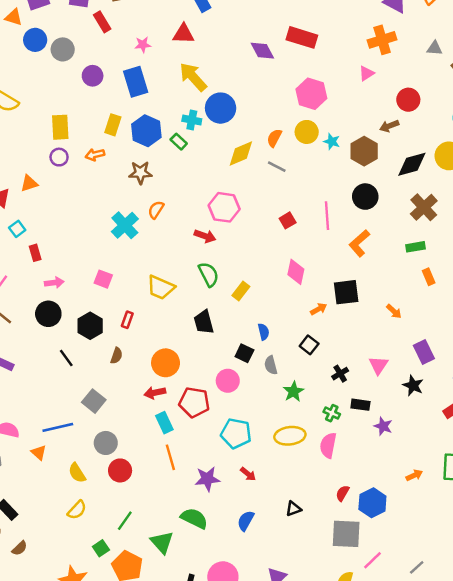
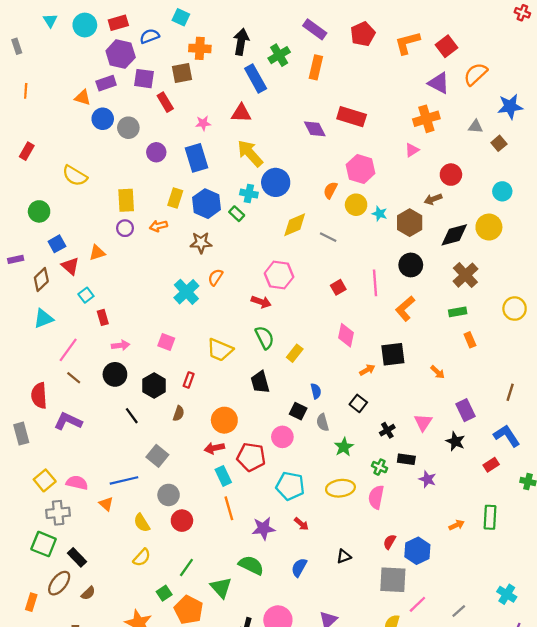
orange semicircle: (274, 138) -> (330, 190), moved

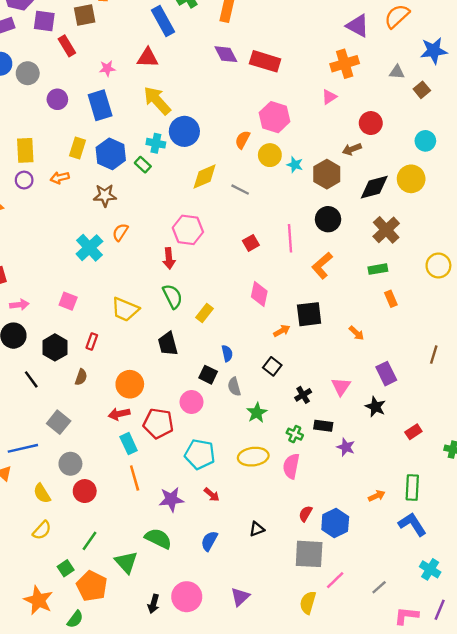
purple diamond: (315, 129) -> (226, 54), moved
red arrow: (261, 302) -> (169, 258), turned 66
blue L-shape: (507, 436) -> (412, 524), moved

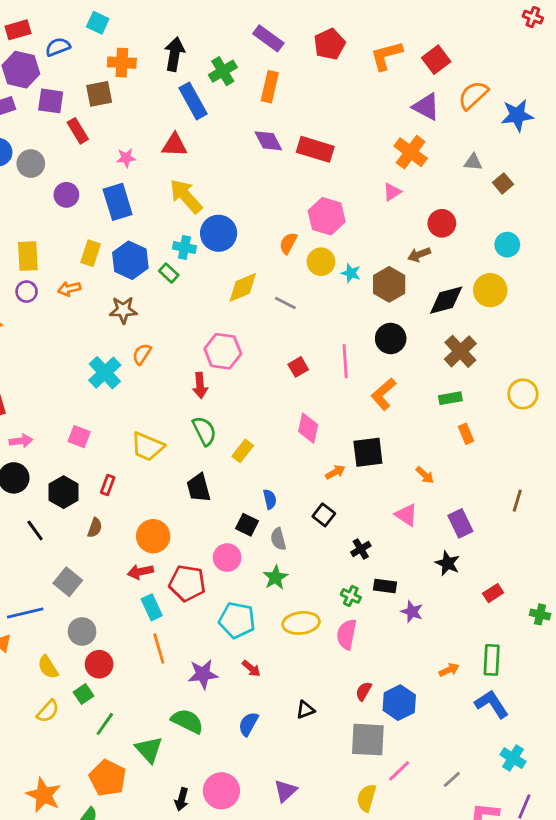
blue star: (434, 51) -> (517, 115), moved
orange cross: (345, 64) -> (411, 152), turned -36
pink triangle: (341, 387) -> (406, 515), moved, turned -30
green star: (257, 413) -> (275, 577), moved
green square: (66, 568) -> (83, 694), moved

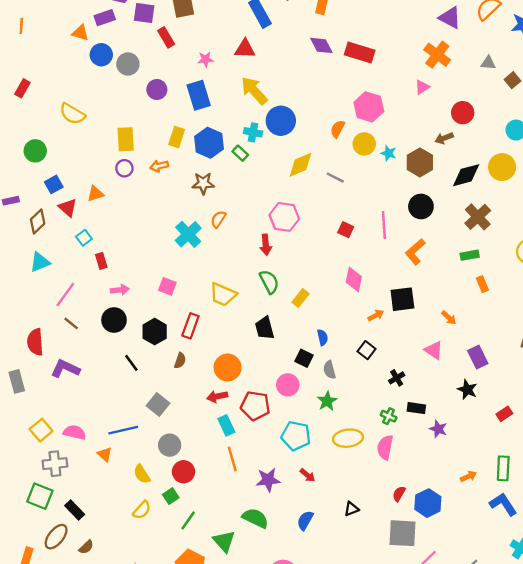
red square: (298, 367) -> (346, 230), turned -35
red rectangle: (108, 485) -> (190, 326), size x1.5

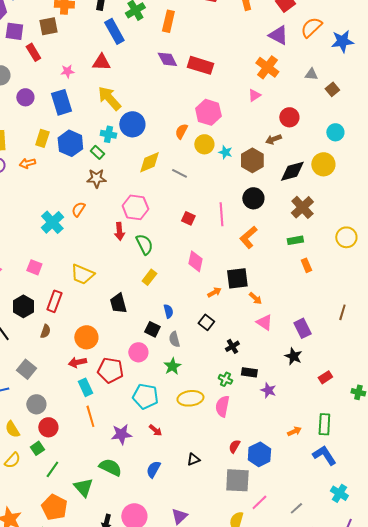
brown star: (203, 183) -> (96, 178), moved
green semicircle: (269, 282) -> (144, 244), moved
orange arrow: (449, 318) -> (255, 298), moved

